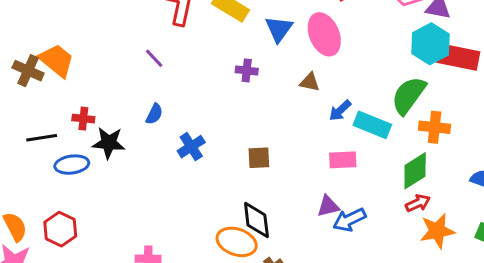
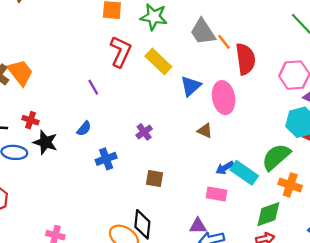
purple cross: (247, 70) -> (144, 132), moved, turned 35
blue arrow: (340, 111) -> (225, 168), moved

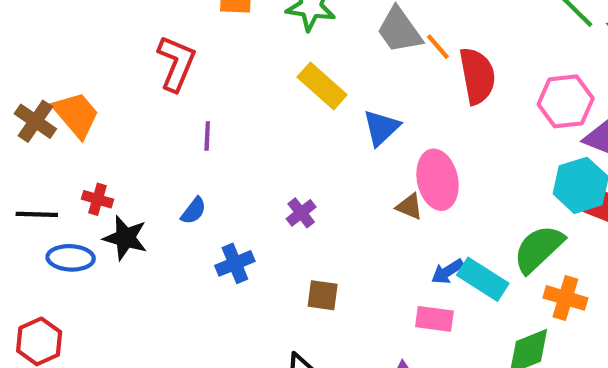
red L-shape: (121, 52) -> (176, 63), moved
purple line: (93, 87) -> (207, 136), turned 35
pink ellipse: (224, 98) -> (438, 180), moved

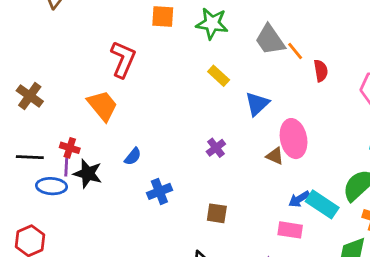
red semicircle: (477, 76) -> (321, 71), size x0.6
yellow rectangle: (322, 86) -> (219, 76), size x0.7
orange trapezoid: (76, 115) -> (102, 106), moved
purple line: (207, 136) -> (66, 167), moved
purple cross: (301, 213) -> (216, 148), moved

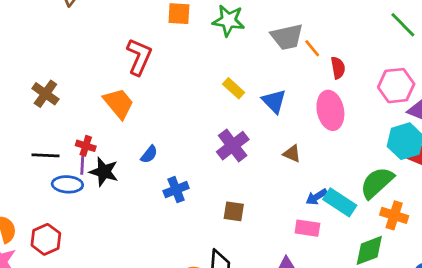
gray trapezoid: (270, 40) -> (287, 37), turned -68
yellow rectangle: (219, 76) -> (234, 88), moved
blue triangle: (257, 104) -> (274, 101), turned -32
pink ellipse: (294, 139) -> (330, 110), moved
purple cross: (216, 148) -> (233, 146), size x1.6

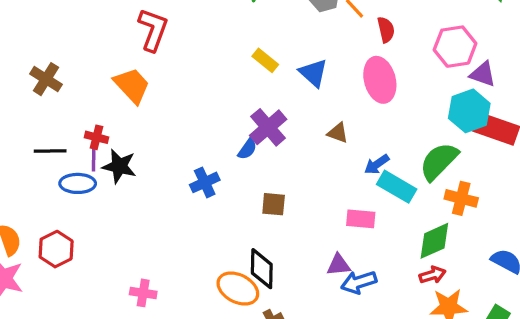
blue semicircle: (149, 154) -> (247, 149), moved
blue arrow: (317, 197) -> (377, 164), moved

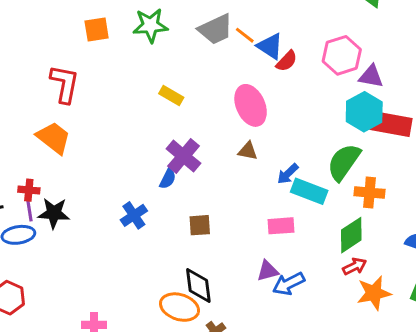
red semicircle: (386, 30) -> (287, 61), moved, turned 65
blue triangle: (313, 73) -> (270, 46), moved
pink ellipse: (380, 80) -> (251, 105), moved

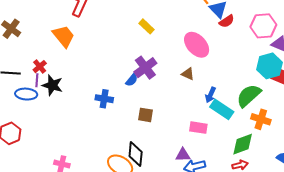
pink ellipse: (251, 105) -> (197, 45), turned -32
blue arrow: (288, 174) -> (210, 95), turned -35
red cross: (29, 190) -> (40, 67), turned 32
blue cross: (134, 215) -> (104, 99), turned 30

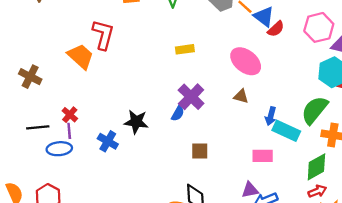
yellow rectangle: (146, 26) -> (185, 49), turned -42
orange trapezoid: (64, 36) -> (81, 56), moved
black star: (52, 85) -> (136, 122), moved
blue cross: (104, 99) -> (108, 141), moved, turned 30

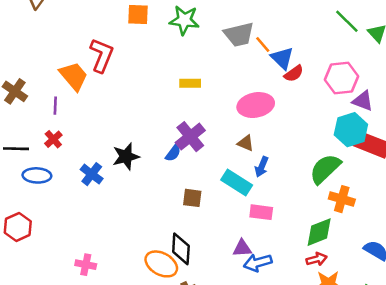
pink ellipse: (246, 61) -> (256, 105), turned -56
blue arrow: (271, 116) -> (262, 167), moved
black star: (136, 122) -> (126, 157), turned -30
purple line: (69, 131) -> (55, 106), moved
cyan rectangle: (286, 131) -> (237, 183), moved

